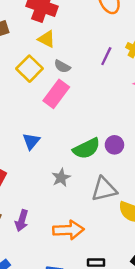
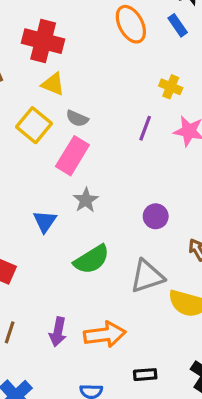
purple line: (106, 56) -> (145, 128), moved
green semicircle: (87, 148) -> (92, 259), moved
gray star: (61, 178) -> (86, 200), moved
purple arrow: (22, 221) -> (58, 332), moved

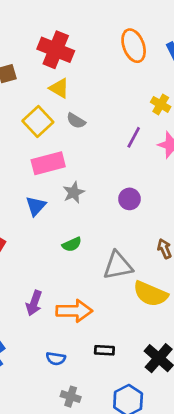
pink rectangle: (72, 156) -> (48, 163), moved, turned 36
purple circle: (156, 216) -> (129, 199), moved
green semicircle: (92, 259) -> (72, 244), size x0.6

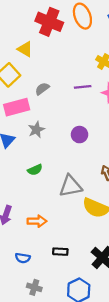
red cross: (56, 50) -> (49, 22), moved
gray semicircle: (76, 121) -> (42, 89), moved, turned 112
purple line: (134, 137) -> (83, 87), turned 56
orange arrow: (74, 311) -> (37, 221), size x0.7

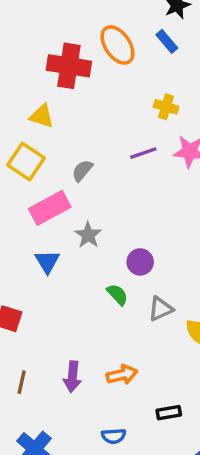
purple circle: (79, 135) -> (140, 262), moved
green semicircle: (35, 170) -> (117, 294), moved, turned -96
gray triangle: (71, 186) -> (161, 309), size x0.7

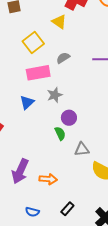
yellow triangle: (42, 116) -> (59, 22), moved
purple circle: (140, 262) -> (69, 118), moved
purple arrow: (72, 377) -> (20, 171), size x1.4
black rectangle: (169, 413) -> (67, 209), turned -56

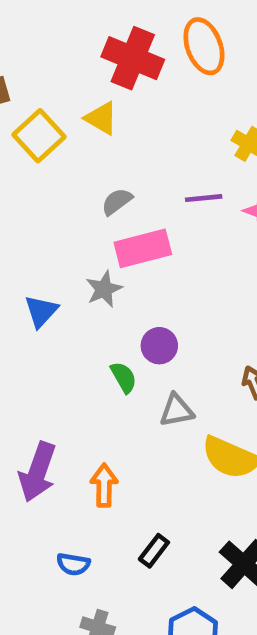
yellow square: (33, 43) -> (39, 136), moved
pink rectangle: (38, 73) -> (143, 248), moved
purple circle: (69, 118) -> (159, 346), moved
orange arrow: (48, 179) -> (104, 485), turned -90

